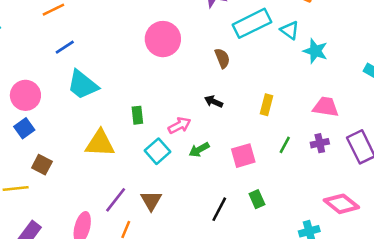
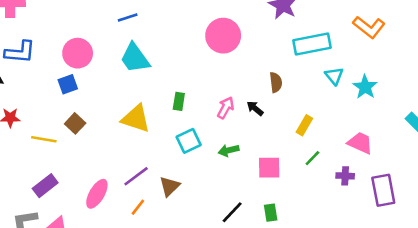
cyan triangle: (290, 30) -> (334, 76), moved
brown semicircle: (222, 58) -> (276, 82), moved
pink arrow: (180, 125) -> (226, 108), moved, turned -50
green line: (285, 145) -> (312, 158), moved

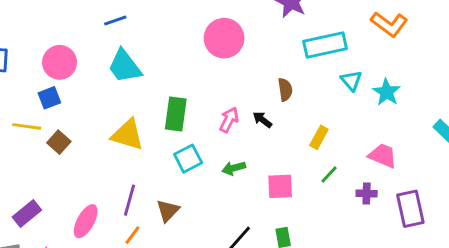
green rectangle: (179, 101) -> (176, 114), size x1.6
yellow line: (44, 139) -> (27, 126), moved
purple line: (136, 176) -> (129, 200), turned -36

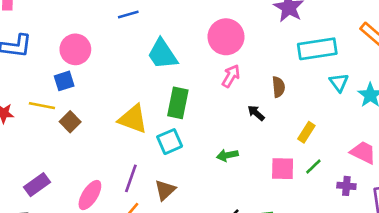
cyan trapezoid: (125, 66) -> (162, 54), moved
pink arrow: (229, 120) -> (231, 76), moved
cyan square: (188, 159) -> (170, 142), moved
pink square: (280, 186) -> (283, 169), moved

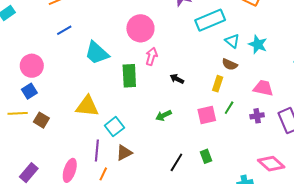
brown semicircle: (278, 87) -> (230, 64), moved, turned 133
green rectangle: (178, 103) -> (129, 76), moved
cyan square: (170, 142) -> (114, 127), moved
brown triangle: (165, 190) -> (124, 153), turned 30

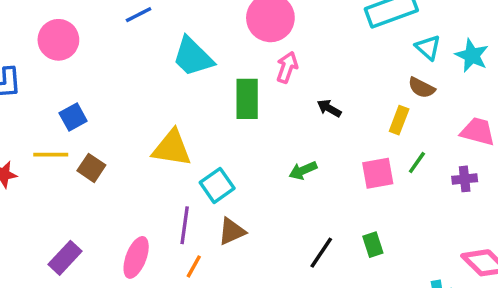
pink circle: (32, 66) -> (58, 40), moved

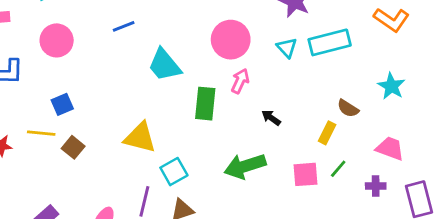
cyan triangle: (428, 48) -> (287, 48), moved
green arrow: (303, 170) -> (245, 166), size x1.8

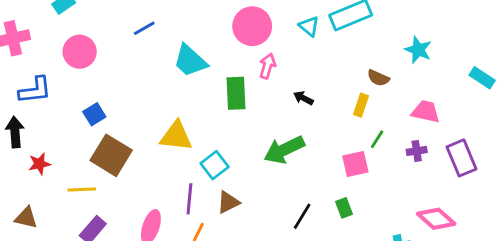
yellow line: (41, 133) -> (82, 189), moved
brown square: (73, 147) -> (111, 155), size x1.8
pink square: (305, 174) -> (355, 164), moved

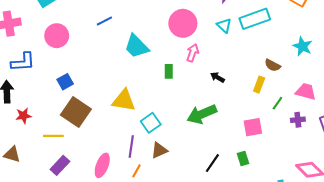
green rectangle: (236, 93) -> (169, 71), size x0.6
green line: (377, 139) -> (277, 103), moved

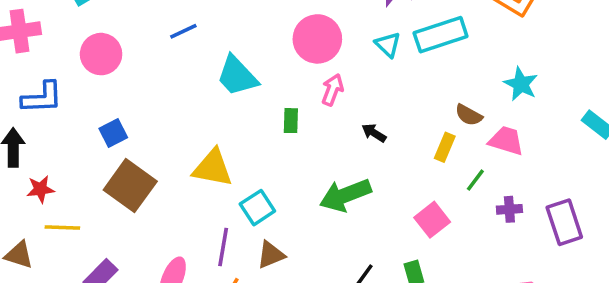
pink trapezoid: (306, 92) -> (506, 141), moved
pink square: (253, 127) -> (432, 220), turned -30
yellow line: (53, 136) -> (62, 227), moved

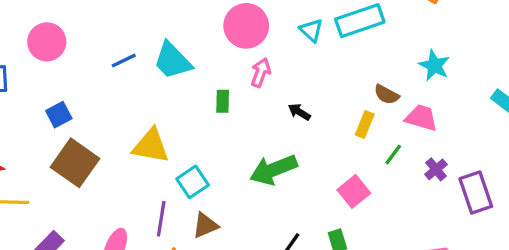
blue line: (183, 31) -> (124, 61), moved
purple cross: (509, 209) -> (436, 169), moved, turned -35

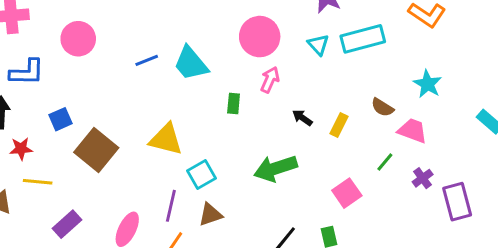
blue square: (59, 115) -> (61, 119), moved
yellow rectangle: (365, 124) -> (339, 125), moved

